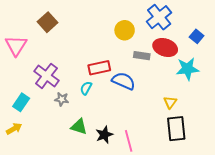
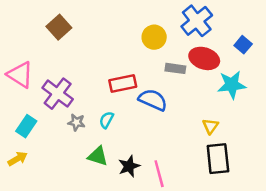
pink triangle: (16, 45) -> (20, 75), moved, turned -30
cyan semicircle: (86, 88) -> (106, 120), moved

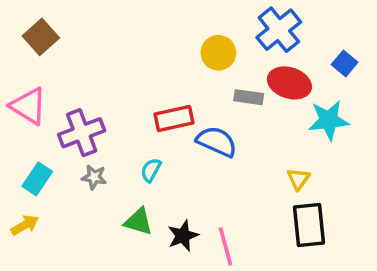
brown square: (59, 27) -> (41, 37), moved
purple cross: (58, 94) -> (82, 133), turned 32
gray star: (76, 122) -> (94, 177), moved

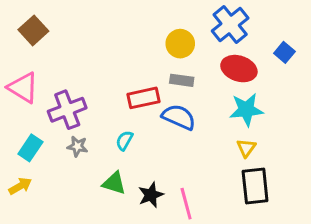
gray rectangle: (249, 97) -> (182, 80), moved
cyan star: (329, 120) -> (246, 110), moved

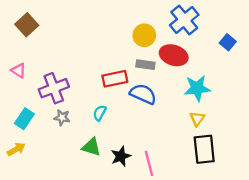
red ellipse: (239, 69) -> (174, 55), moved
pink triangle: (23, 88) -> (19, 71), size x0.6

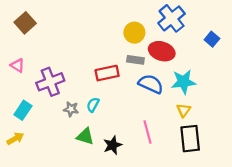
blue semicircle: (143, 94) -> (151, 84), moved
gray star: (62, 118) -> (71, 109), moved
pink line: (149, 163) -> (147, 132), moved

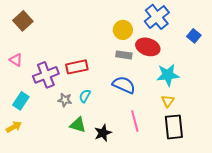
red rectangle: (107, 73) -> (77, 67), moved
blue semicircle: (151, 84) -> (124, 85), moved

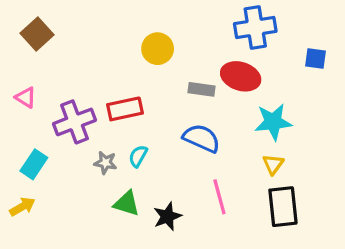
blue cross: (157, 17) -> (255, 27), turned 30
yellow circle: (123, 30) -> (158, 49), moved
blue square: (194, 36) -> (316, 58), turned -32

